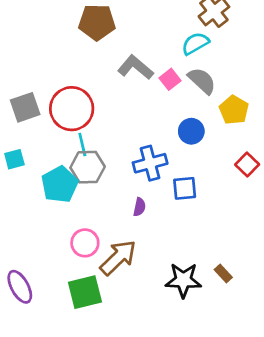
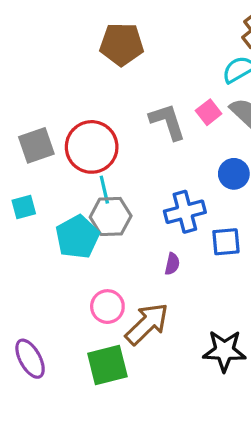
gray L-shape: (135, 67) -> (167, 122), moved, turned 32

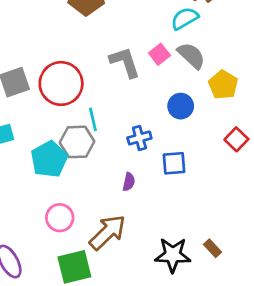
cyan line: (104, 190) -> (93, 119), moved
blue cross: (185, 212) -> (139, 138), size x0.7
pink circle: (107, 307) -> (60, 218), moved

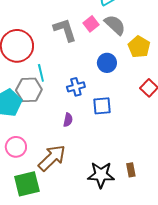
brown rectangle: (213, 248) -> (131, 170), turned 32

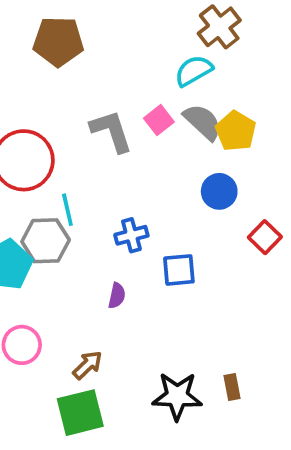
yellow pentagon: (139, 47) -> (236, 131), moved
blue circle: (107, 63) -> (219, 191), moved
brown arrow: (52, 158) -> (88, 365), size x0.6
green square: (27, 184) -> (80, 413), moved

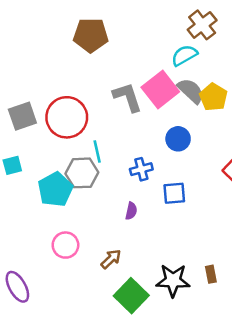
pink square: (159, 120) -> (160, 89), size x1.8
blue circle: (219, 191) -> (178, 139), moved
green square: (80, 413) -> (131, 296), moved, turned -32

